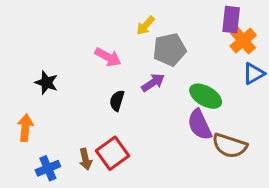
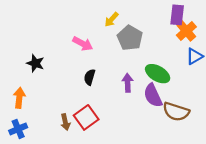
gray pentagon: (170, 50) -> (130, 38), turned -30
purple arrow: (153, 83) -> (128, 83), moved, turned -60
blue cross: (48, 168) -> (18, 129), moved

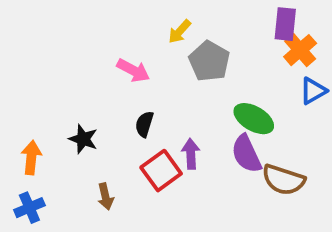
black star: (35, 63) -> (83, 139), moved
purple arrow: (128, 83) -> (191, 154), moved
red square: (86, 117) -> (161, 171), moved

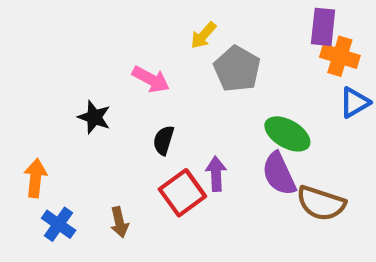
orange cross: (300, 50) -> (340, 56), turned -32
black star: (83, 139) -> (94, 117), moved
blue cross: (29, 208) -> (59, 224), moved, turned -32

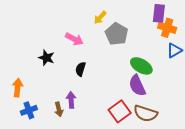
purple arrow: (216, 174) -> (71, 100), moved
red square: (182, 193) -> (120, 111), moved
brown semicircle: (321, 203) -> (145, 113), moved
blue cross: (59, 224) -> (29, 110), turned 35

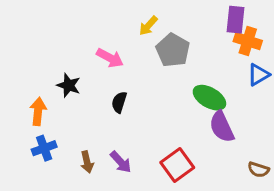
purple semicircle: (137, 86) -> (222, 127), moved
orange arrow: (18, 88) -> (38, 111), moved
purple arrow: (71, 100) -> (121, 162), moved, turned 140
blue cross: (29, 110) -> (44, 148), moved
brown semicircle: (145, 113) -> (258, 170), moved, size x0.6

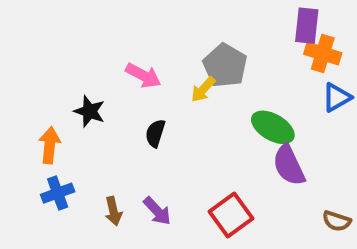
yellow arrow: (148, 26) -> (203, 89), moved

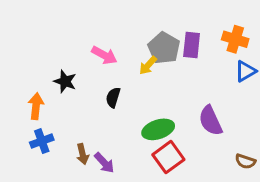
purple rectangle: (307, 26) -> (192, 45), moved
green ellipse: (273, 127) -> (158, 129), moved, turned -48
purple arrow: (157, 211) -> (104, 163), moved

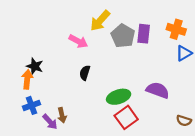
yellow arrow: (148, 65) -> (100, 21), moved, size x1.5
black star: (65, 81) -> (35, 66), moved
purple semicircle: (210, 121) -> (158, 90), turned 135
purple arrow: (104, 163) -> (50, 122), moved

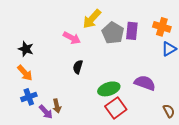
black star: (35, 66) -> (26, 49), moved
orange arrow: (27, 79) -> (25, 73), turned 132
brown semicircle: (184, 121) -> (169, 111), turned -136

